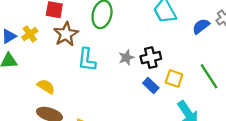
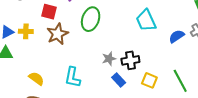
yellow cross: (30, 34) -> (26, 31), turned 32
cyan L-shape: (87, 60) -> (73, 77), moved
blue rectangle: (151, 85) -> (119, 80), moved

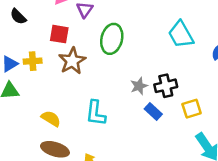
yellow square: (149, 80) -> (192, 109), turned -35

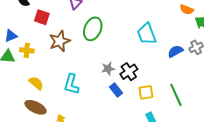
red square: (59, 34) -> (42, 17), moved
yellow cross: (33, 61) -> (27, 50), moved
black cross: (166, 86) -> (129, 72), turned -30

